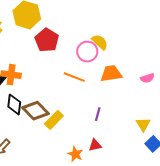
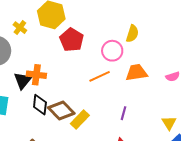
yellow semicircle: (100, 42) -> (132, 34), moved, turned 66
orange line: (74, 77) -> (100, 76), turned -45

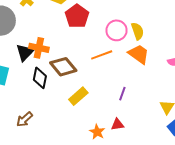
yellow semicircle: (132, 34) -> (137, 31), moved, turned -42
orange trapezoid: (136, 73) -> (139, 54), turned 40
brown diamond: (61, 110) -> (63, 67), moved

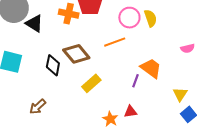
orange cross: (39, 48) -> (69, 14), moved
black triangle: (25, 52) -> (34, 24), moved, turned -42
orange trapezoid: (139, 54) -> (151, 68), moved

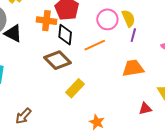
black diamond: (53, 65) -> (65, 35), moved
orange trapezoid: (151, 68) -> (133, 68), turned -40
purple line: (136, 81) -> (133, 35), moved
red triangle: (131, 112) -> (145, 109), moved

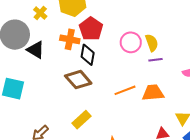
purple line: (133, 35) -> (155, 60), turned 64
orange line: (95, 45) -> (125, 90), moved
yellow rectangle: (75, 88) -> (82, 120), moved

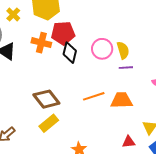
red pentagon: (91, 29) -> (63, 33), turned 30
black diamond: (88, 55) -> (70, 53), moved
brown diamond: (78, 80) -> (46, 99), moved

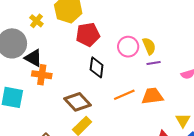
orange cross: (41, 43) -> (42, 75), moved
black diamond: (70, 53) -> (97, 67), moved

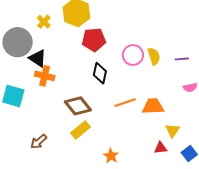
purple line: (154, 63) -> (182, 59), moved
yellow triangle: (183, 120) -> (173, 131), moved

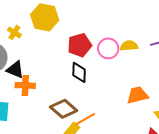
red pentagon: (94, 40) -> (80, 45), moved
yellow semicircle: (154, 56) -> (129, 46), turned -66
orange line: (125, 103) -> (85, 119), moved

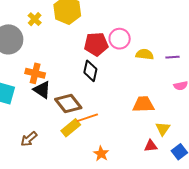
pink circle: (108, 48) -> (120, 39), moved
black triangle: (15, 70) -> (42, 90), moved

